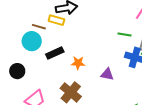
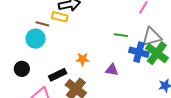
green line: (125, 35) -> (121, 35), moved
black rectangle: (55, 53) -> (58, 75), moved

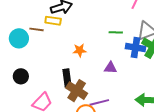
cyan circle: (36, 39) -> (19, 38), moved
orange star: (82, 59) -> (80, 50), moved
black rectangle: (58, 75) -> (67, 78), moved, turned -66

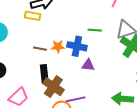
brown line: (36, 29) -> (40, 49), moved
blue cross: (136, 47) -> (77, 46), moved

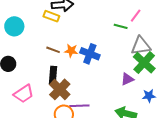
green line: (95, 30) -> (121, 26), moved
purple triangle: (88, 65) -> (127, 79), moved, turned -40

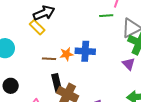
yellow rectangle: (51, 16) -> (37, 27), turned 42
purple triangle: (127, 79) -> (129, 64), turned -32

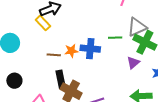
green line: (106, 16) -> (115, 38), moved
purple triangle: (129, 64) -> (133, 63), turned 32

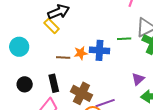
purple triangle: (133, 63) -> (138, 79), moved
black rectangle: (61, 79) -> (54, 83), moved

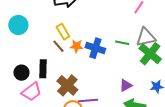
yellow rectangle: (52, 26) -> (63, 32), moved
brown line: (63, 58) -> (58, 46), turned 32
black circle: (25, 84) -> (21, 73), moved

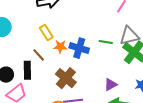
brown line: (58, 46) -> (39, 55), moved
brown cross: (67, 85) -> (66, 78), moved

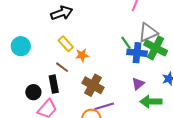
green line: (106, 42) -> (126, 43), turned 56
blue cross: (79, 48) -> (137, 53), moved

